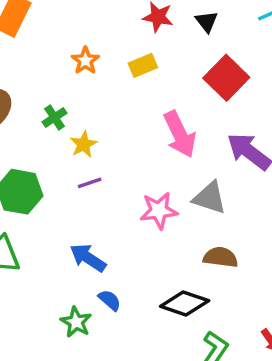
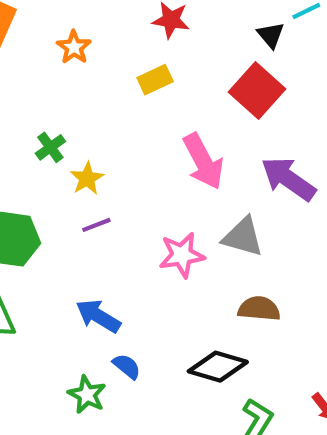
black triangle: (207, 22) -> (271, 35), moved
orange star: (85, 61) -> (74, 47), moved

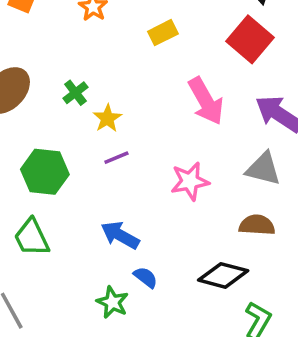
gray triangle: (243, 237) -> (263, 169), moved

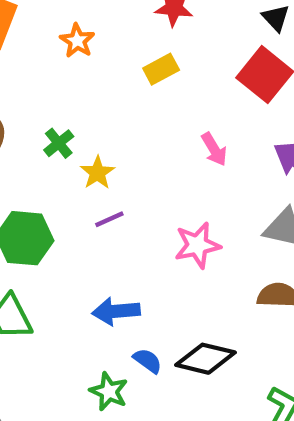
pink arrow: (206, 101) -> (214, 149), size x0.6
blue arrow: (120, 235) -> (116, 311), turned -33
black diamond: (223, 275) -> (205, 359), moved

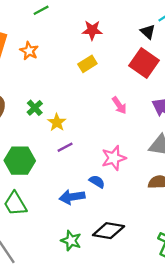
orange star: (77, 41) -> (29, 51), moved
black diamond: (205, 359) -> (109, 231), moved
blue semicircle: (148, 361) -> (97, 182), moved

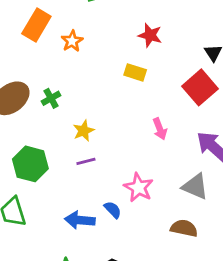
yellow rectangle: (87, 64) -> (135, 72), turned 36
green cross: (35, 108) -> (51, 98), moved
pink star: (114, 158) -> (138, 188), turned 30

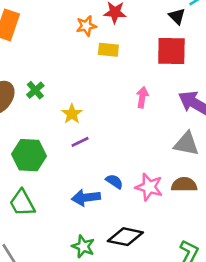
orange star: (72, 41) -> (86, 26), moved, turned 30
red square: (200, 87) -> (171, 51), turned -36
pink arrow: (160, 129) -> (142, 97), turned -138
pink star: (138, 188) -> (149, 187), moved

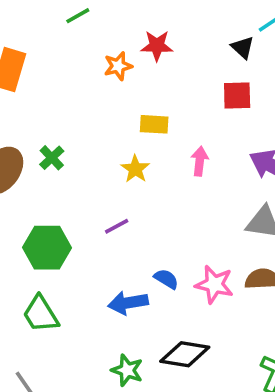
yellow rectangle: (108, 50) -> (154, 124), moved
red square: (171, 51) -> (237, 96), size x0.7
yellow star: (72, 114) -> (135, 169), moved

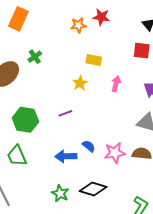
green cross: (52, 158) -> (35, 57), moved
pink star: (214, 284) -> (115, 153), turned -30

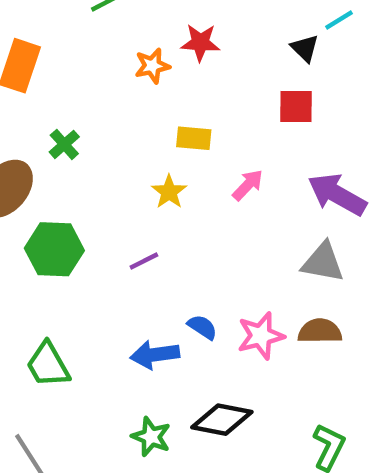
pink arrow: (116, 84) -> (248, 185), turned 35
green hexagon: (25, 120) -> (54, 249), moved

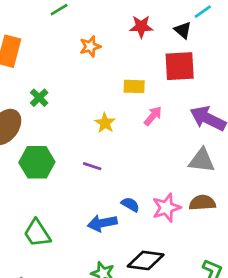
red star: (200, 43) -> (141, 27), moved
red square: (296, 107) -> (180, 66), size x1.4
yellow rectangle: (194, 138) -> (134, 86), moved
purple line: (144, 261) -> (92, 166), turned 48

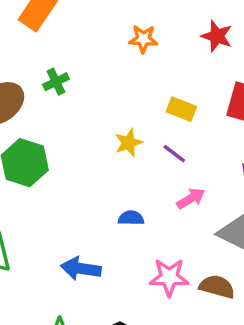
pink arrow: (153, 116) -> (191, 198), moved
purple line: (92, 166) -> (174, 154), moved
blue semicircle: (130, 204) -> (131, 218), moved, turned -48

